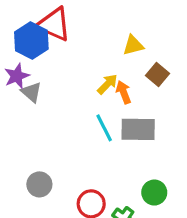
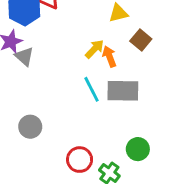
gray circle: (39, 184) -> (30, 127), moved

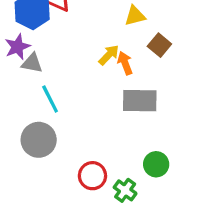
gray triangle: (24, 56) -> (32, 63), turned -30
cyan line: (91, 89) -> (50, 99), moved
gray circle: (30, 127) -> (39, 140), size x1.4

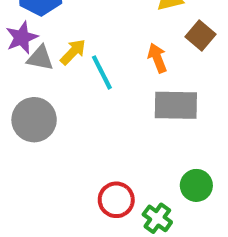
yellow arrow: (109, 55) -> (73, 52), moved
cyan line: (50, 99) -> (102, 72), moved
gray circle: (39, 140) -> (34, 120), moved

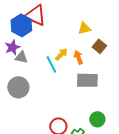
yellow arrow: (73, 52) -> (61, 54), moved

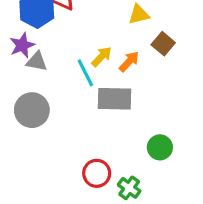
orange arrow: (78, 57) -> (129, 61), turned 64
gray rectangle: (87, 80) -> (115, 99), moved
green circle: (97, 119) -> (160, 147), moved

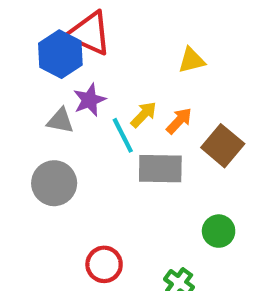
brown square: (163, 44) -> (223, 146), moved, size x1.4
purple star: (22, 45) -> (90, 100), moved
red circle: (97, 173) -> (104, 264), moved

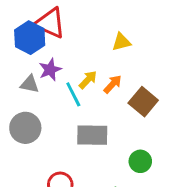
gray rectangle: (160, 169) -> (92, 135), moved

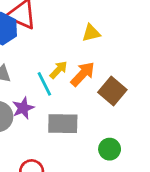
purple star: (50, 70) -> (23, 108), moved
orange arrow: (113, 84) -> (83, 74), size x1.4

